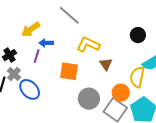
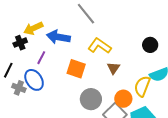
yellow arrow: (31, 29) -> (33, 28), moved
blue arrow: (46, 43) -> (58, 37), size x1.6
purple line: (37, 56) -> (41, 58), moved
gray cross: (14, 74) -> (19, 88), moved, turned -32

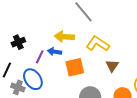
yellow arrow: (33, 28) -> (64, 37), moved, turned 30
blue arrow: (58, 37) -> (54, 52), moved, size x0.6
orange square: (76, 69) -> (75, 67), turned -30

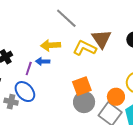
brown triangle: (112, 66) -> (101, 39), moved, size x1.5
orange square: (75, 67) -> (82, 86), moved

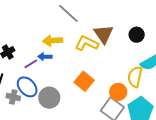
purple line: (29, 69) -> (31, 64), turned 40
orange square: (82, 86) -> (84, 81), turned -30
gray circle: (84, 102) -> (49, 98), moved

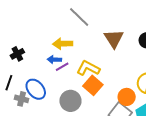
yellow L-shape: (87, 43) -> (88, 68), moved
purple line: (31, 64) -> (62, 67), moved
gray circle: (49, 98) -> (70, 101), moved

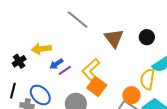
yellow arrow: (63, 44) -> (41, 49), moved
blue arrow: (54, 60) -> (56, 64), turned -32
yellow L-shape: (88, 68) -> (91, 70), turned -65

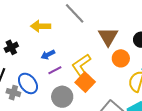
yellow arrow: (41, 49) -> (41, 26), moved
purple line: (65, 70) -> (55, 70), moved
orange circle: (131, 95) -> (121, 58), moved

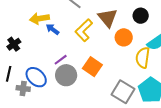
blue arrow: (48, 55) -> (53, 29), moved, turned 72
yellow L-shape: (81, 65) -> (84, 30), moved
gray circle: (62, 97) -> (66, 75), moved

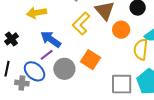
blue arrow: (53, 29) -> (51, 39), moved, size x1.5
purple line: (61, 60) -> (47, 55), moved
gray square: (123, 92) -> (122, 84), turned -30

